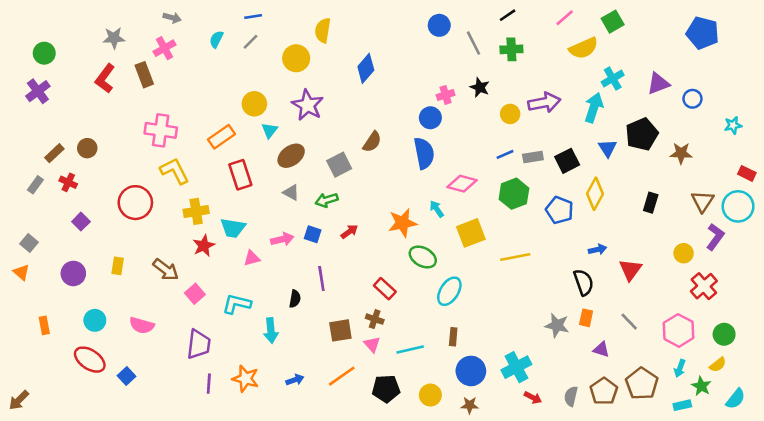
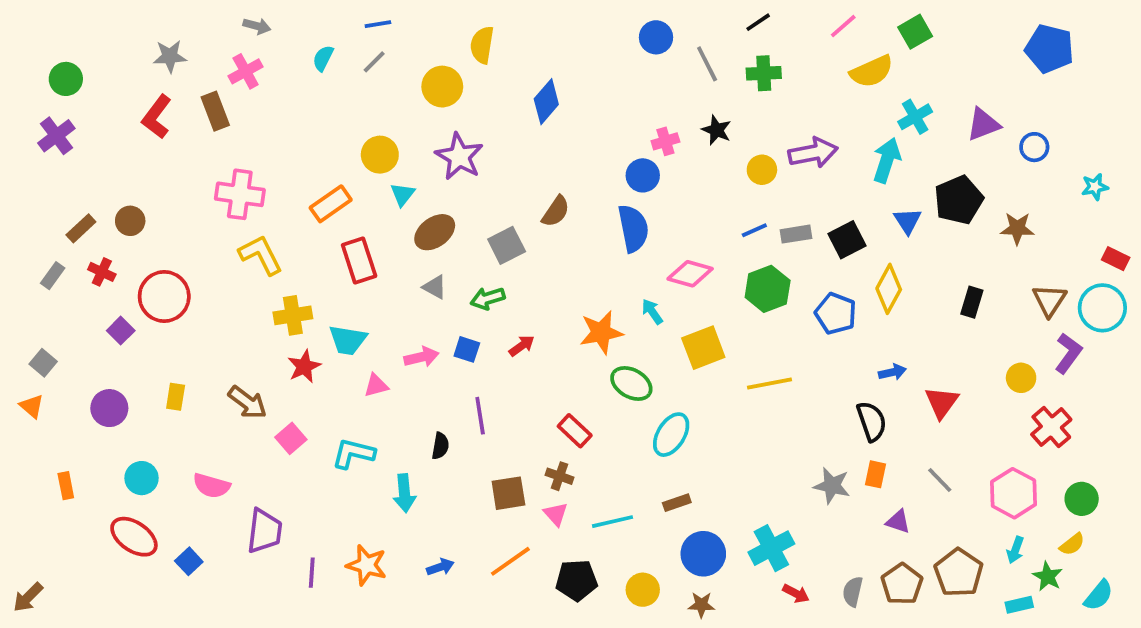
red circle: (135, 203) -> (164, 296), moved
brown rectangle: (453, 337) -> (677, 503), turned 66
purple trapezoid: (199, 344) -> (264, 531), moved

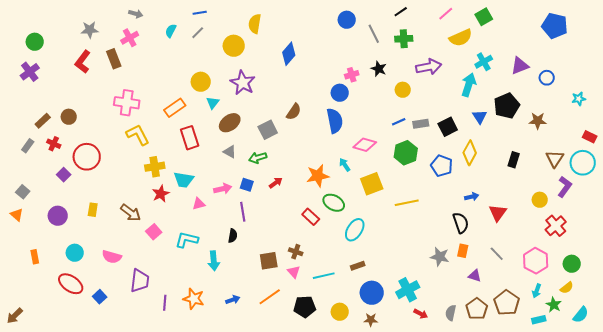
purple arrow: (813, 153) -> (429, 67), moved
purple line: (480, 416) -> (243, 212), moved
red rectangle: (575, 431) -> (311, 217), moved

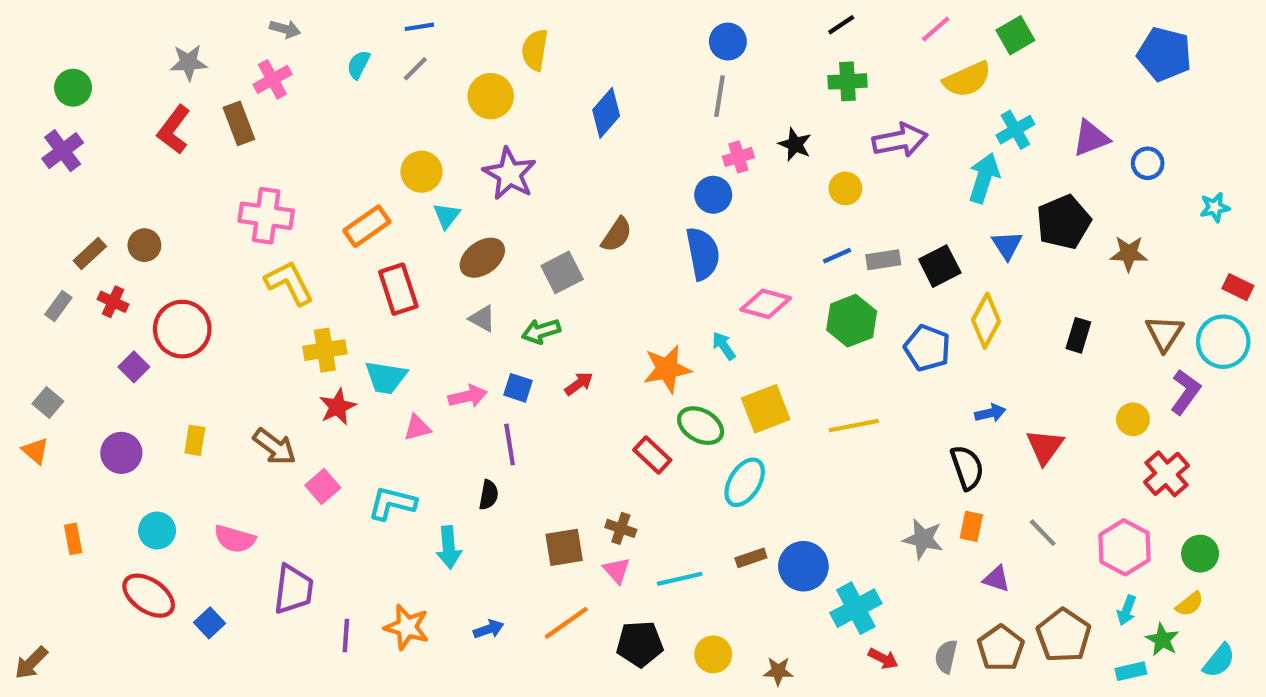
gray line: (374, 34) -> (719, 96), moved, turned 36
yellow square: (372, 184) -> (766, 409), moved
blue circle: (372, 293) -> (803, 566), moved

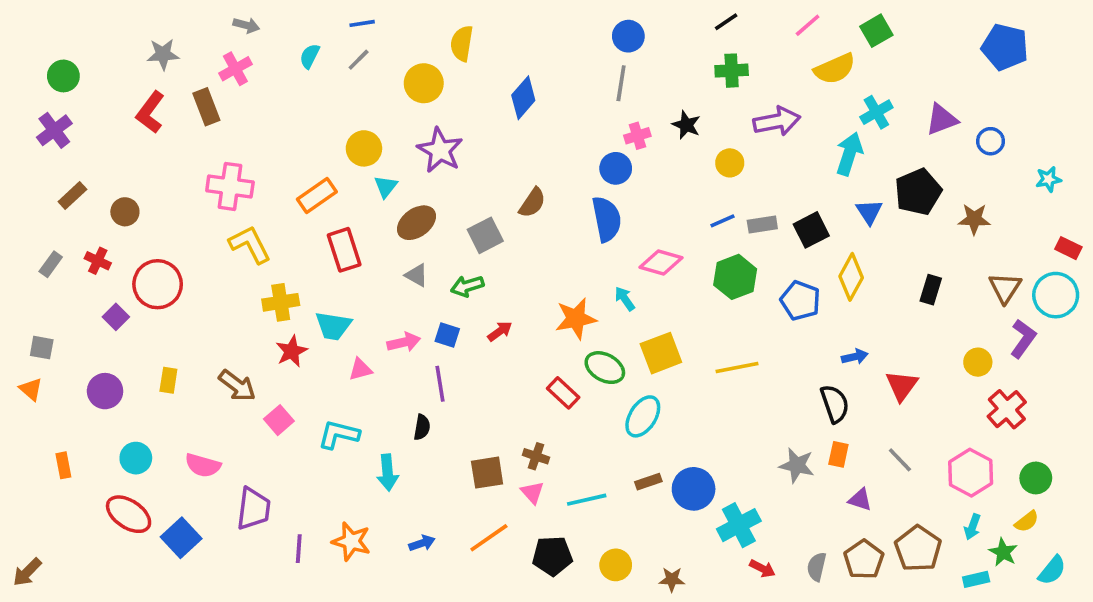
brown rectangle: (90, 254) -> (72, 196), moved
gray square: (48, 403) -> (42, 348), turned -30
blue square: (209, 623) -> (181, 538), size x1.5

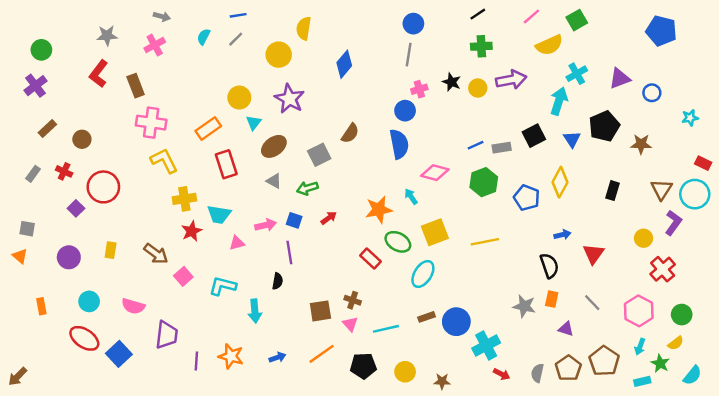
brown rectangle: (206, 107) -> (136, 86), moved
yellow circle: (730, 163) -> (478, 88), moved
black square: (811, 230) -> (534, 136), moved

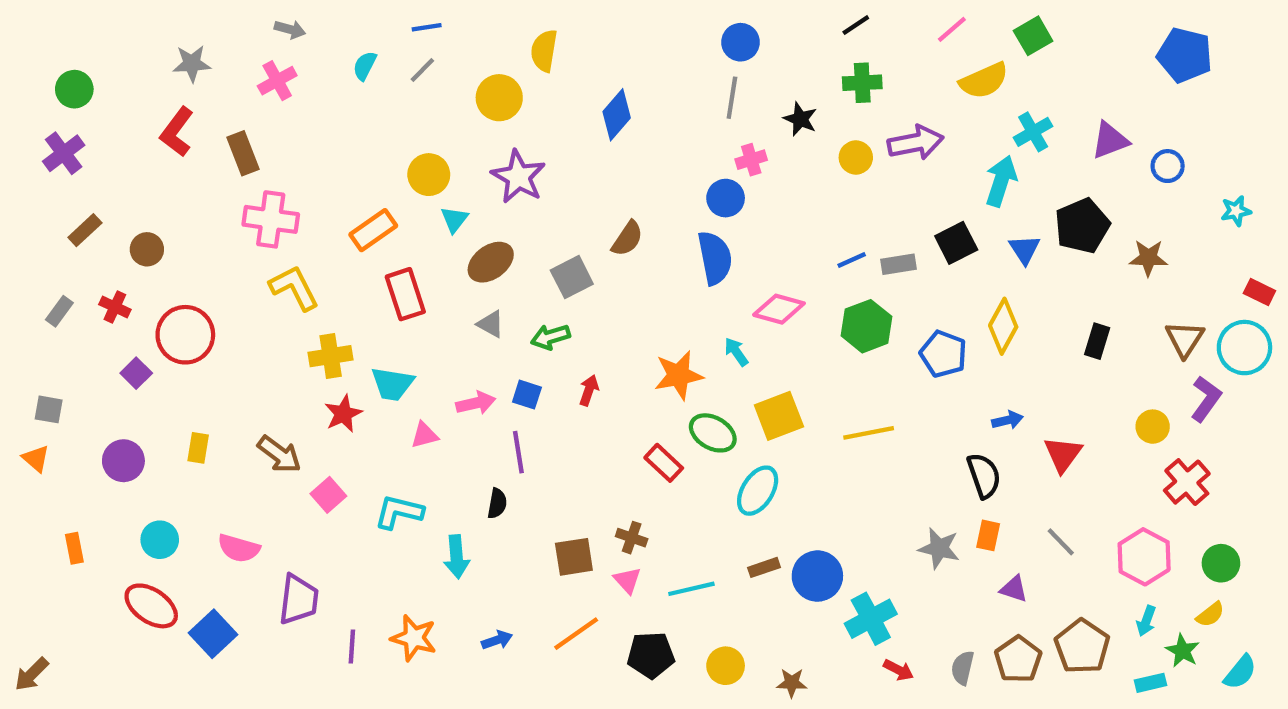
black star: (452, 82) -> (800, 119), moved
red arrow: (329, 218) -> (589, 390), turned -35

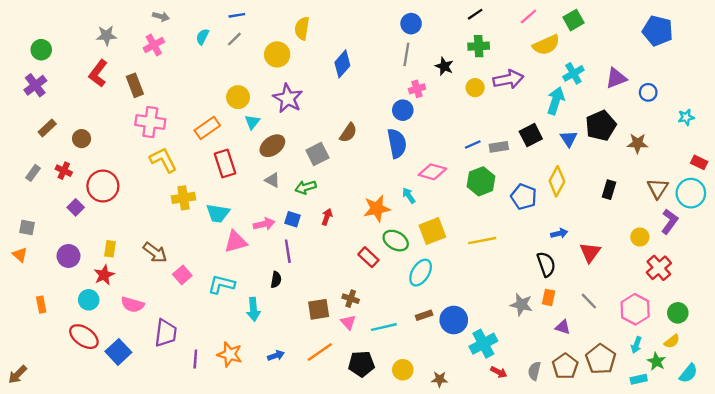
red star: (343, 414) -> (104, 275), moved
pink triangle: (424, 435) -> (236, 242), size x1.5

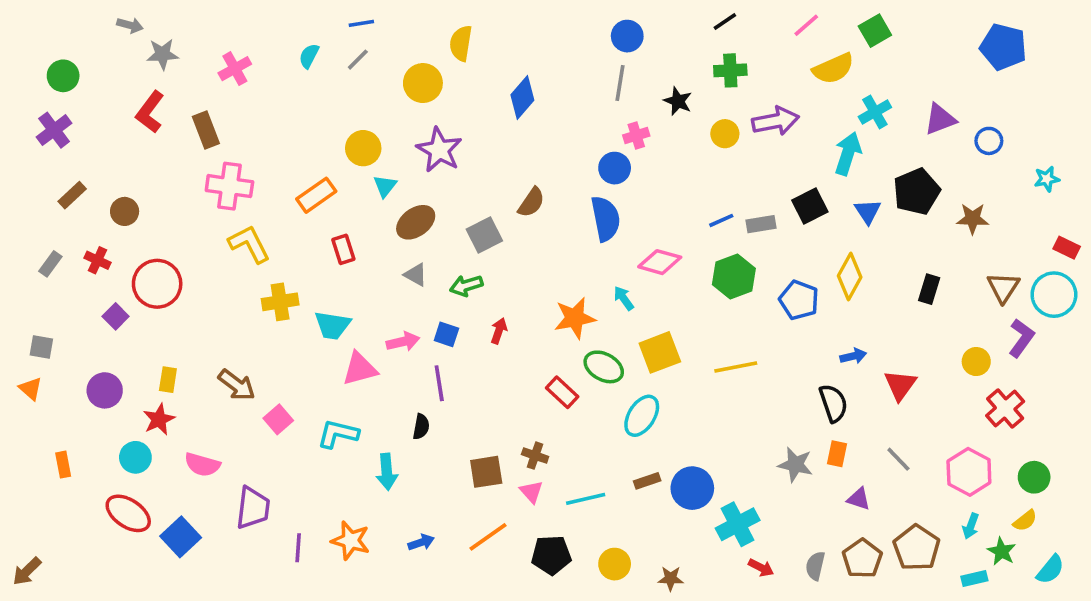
gray arrow: (161, 17) -> (130, 25), moved
red rectangle: (225, 164) -> (343, 249), size x0.7

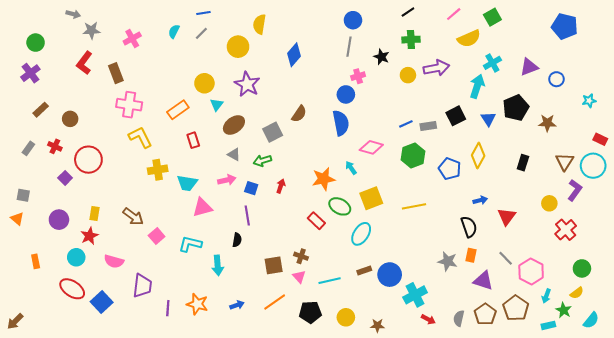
pink arrow: (403, 342) -> (227, 180), moved
pink hexagon: (969, 472) -> (531, 272), moved
purple triangle: (859, 499) -> (483, 281), size x1.5

